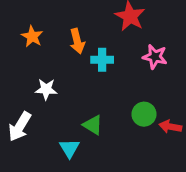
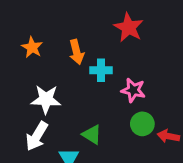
pink star: (155, 57) -> (133, 90), moved
white star: (46, 89) -> (46, 99), size x1.4
white arrow: (20, 127) -> (37, 136), moved

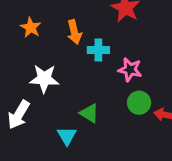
white arrow: (37, 136) -> (19, 115), moved

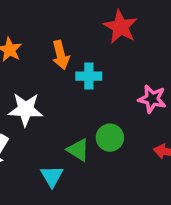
pink star: (130, 70) -> (152, 99), moved
green circle: (139, 103) -> (110, 138), moved

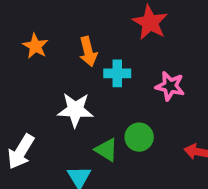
pink star: (152, 99) -> (170, 86), moved
white star: (26, 109) -> (75, 110), moved

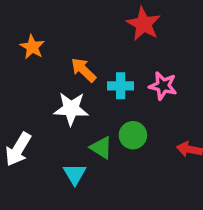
orange arrow: (88, 52) -> (83, 70), moved, turned 148
cyan cross: (117, 73) -> (121, 86), moved

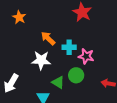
orange star: (32, 47) -> (19, 17), moved
pink star: (163, 86) -> (86, 56), moved

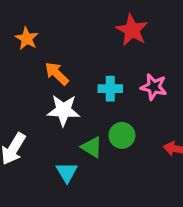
orange arrow: (48, 38) -> (57, 74), moved
pink star: (86, 56) -> (154, 87), moved

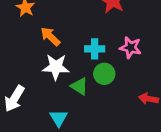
green circle: (122, 135) -> (104, 74), moved
green triangle: (92, 147) -> (79, 86), moved

